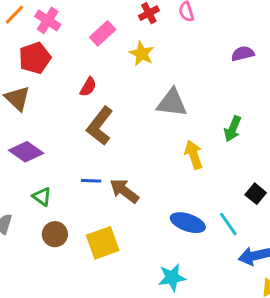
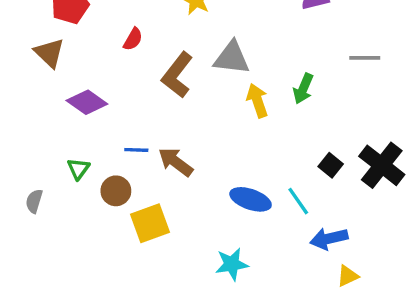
brown L-shape: (100, 126) -> (177, 75), moved
purple diamond: (26, 152) -> (87, 102), moved
yellow arrow: (194, 155) -> (257, 101), moved
green triangle: (42, 197) -> (78, 169), turned 30
brown circle: (55, 234) -> (116, 191), moved

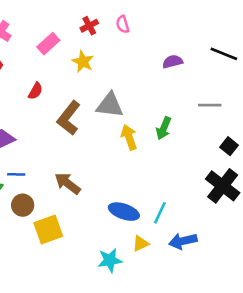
blue line: (136, 150) -> (16, 174), moved
black square: (331, 165) -> (229, 146), moved
cyan line: (298, 201) -> (160, 213), turned 60
yellow triangle: (348, 276) -> (141, 244), moved

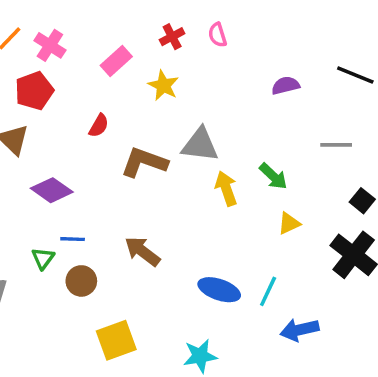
brown L-shape: (69, 118) -> (144, 162), turned 72
green arrow: (164, 128) -> (273, 176), turned -70
yellow square: (48, 229) -> (116, 340), moved
yellow triangle: (141, 244) -> (289, 223), moved

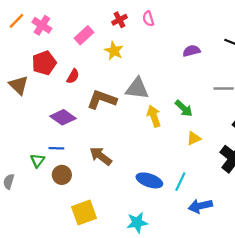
red pentagon: (34, 91) -> (44, 63), moved
purple diamond: (52, 190) -> (63, 117), moved

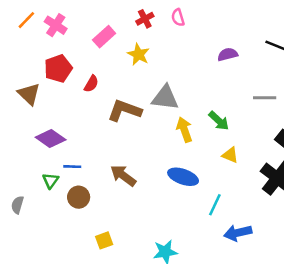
purple diamond: (63, 117) -> (51, 139), moved
yellow triangle: (194, 138) -> (230, 155), turned 48
blue ellipse: (149, 180) -> (183, 177), moved
yellow square: (84, 213) -> (104, 240), size x0.6

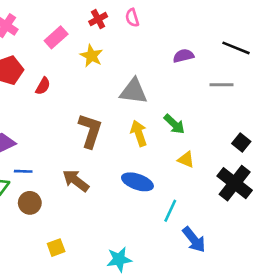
gray triangle: (165, 98) -> (134, 91), moved
gray line: (265, 98) -> (222, 85), moved
brown L-shape: (124, 110) -> (90, 131), moved, turned 88
blue arrow: (238, 233) -> (194, 240), turned -116

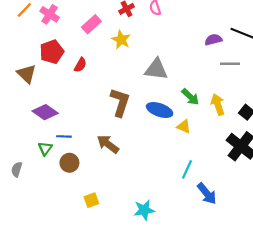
purple semicircle: (183, 56) -> (213, 40), moved
yellow arrow: (139, 133) -> (218, 105), moved
yellow triangle: (186, 160) -> (184, 126), moved
blue ellipse: (137, 182) -> (160, 110), moved

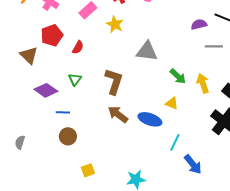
blue ellipse: (160, 110) -> (150, 119), moved
brown arrow: (108, 144) -> (118, 114), moved
green triangle: (45, 148) -> (75, 79), moved

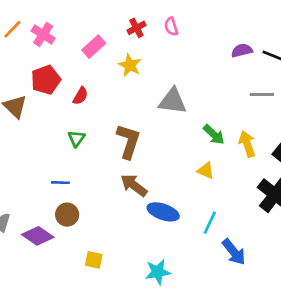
purple semicircle: (199, 24) -> (242, 51), moved
purple diamond: (46, 90) -> (38, 236), moved
blue ellipse: (150, 119) -> (163, 212), moved
yellow square: (88, 170) -> (94, 260), turned 32

